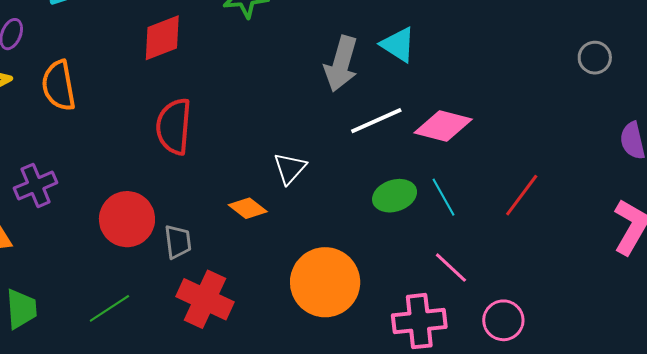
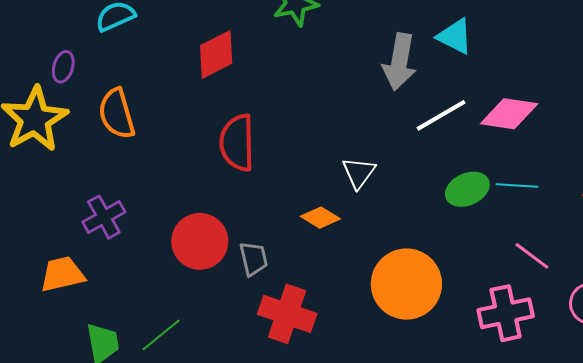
cyan line: (444, 197) -> (517, 186), turned -51
green line: (109, 308) -> (161, 335), moved

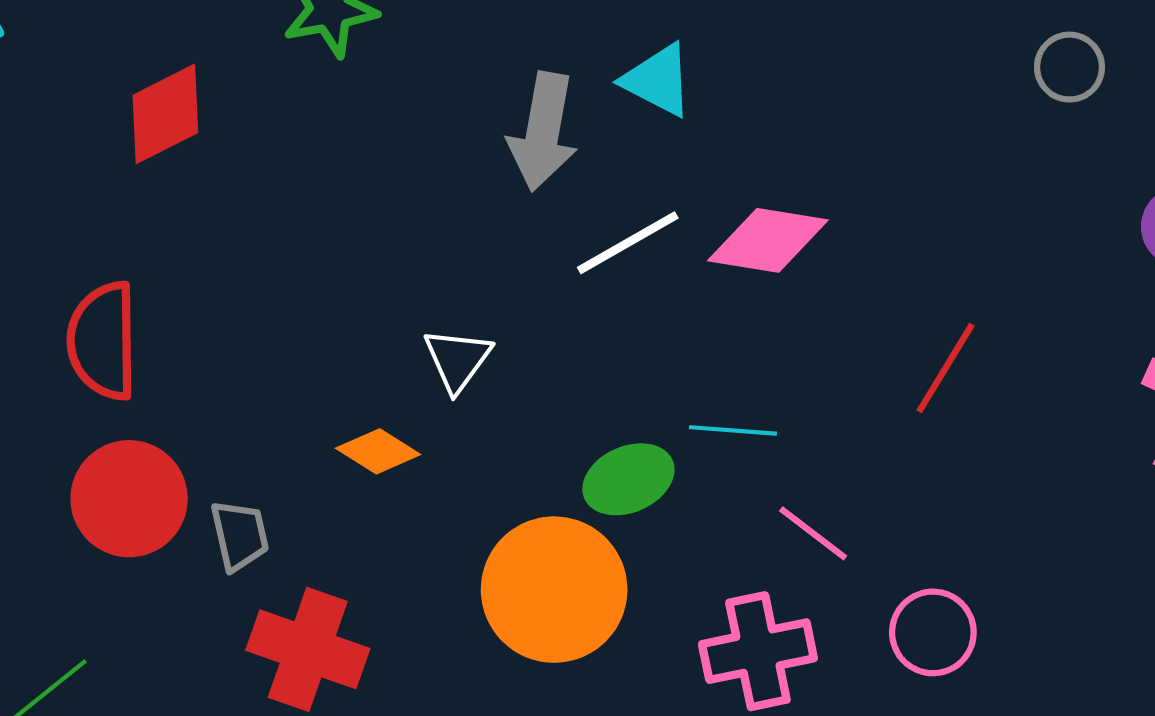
red semicircle: (237, 143) -> (103, 341), moved
cyan line: (517, 186) -> (733, 430), moved
green ellipse: (467, 189) -> (628, 479), moved

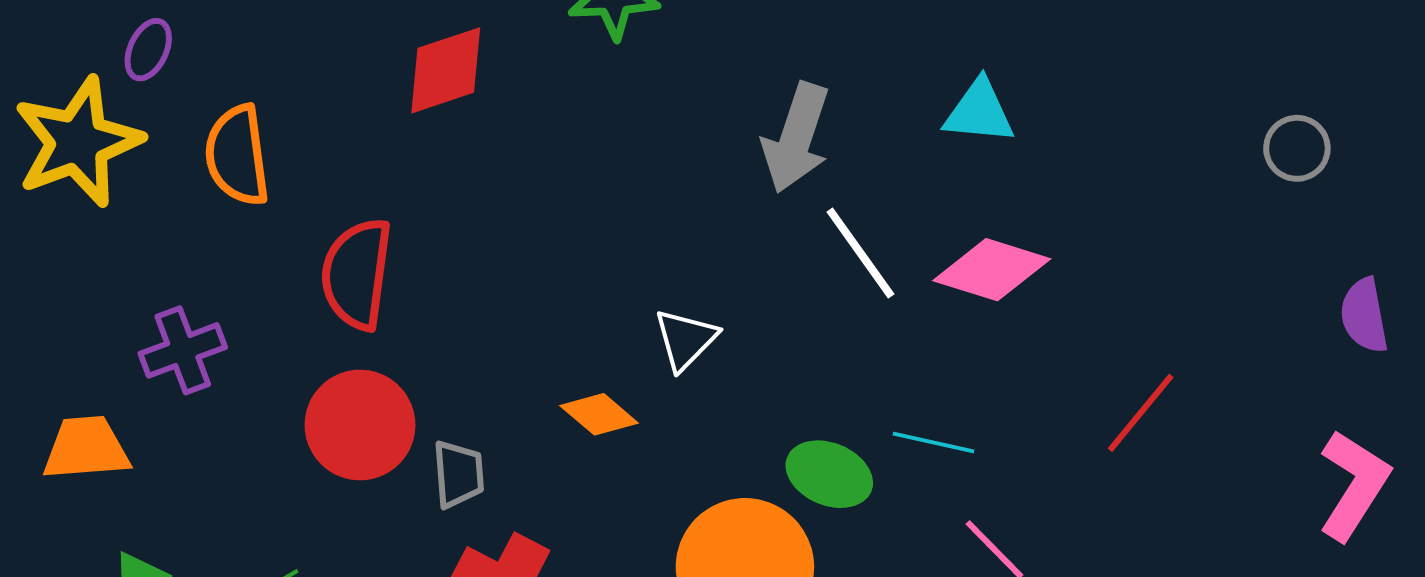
cyan triangle: (658, 80) -> (979, 112), moved, turned -30
white line: (628, 243) -> (860, 253), turned 76
green ellipse: (628, 479) -> (829, 474), turned 38

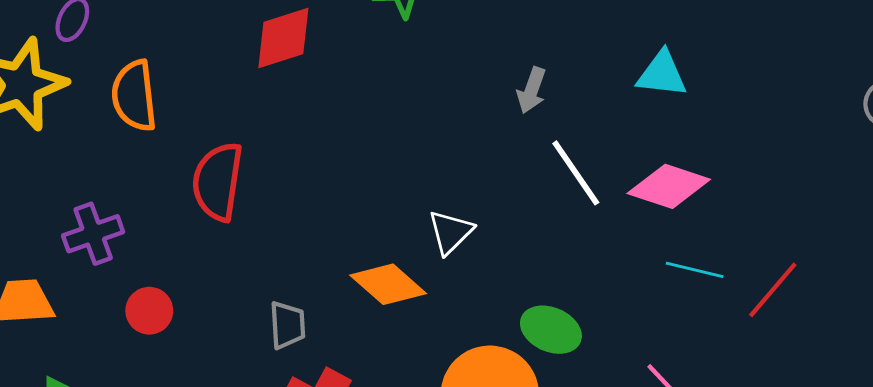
gray arrow: (796, 138) -> (532, 90), size x0.6
orange diamond: (599, 414) -> (388, 284), size x1.4
red circle: (360, 425) -> (149, 311), moved, size x0.6
cyan line: (933, 443) -> (695, 270), moved

